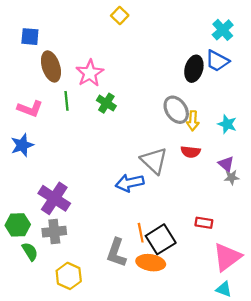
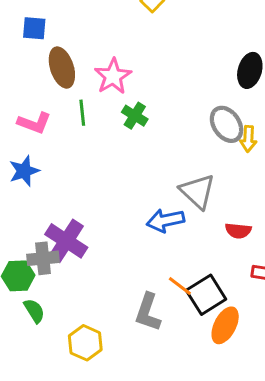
red semicircle: (191, 152) -> (238, 231), moved
gray cross: (54, 232) -> (43, 258), moved
orange line: (141, 233) -> (180, 286), turned -42
orange ellipse: (151, 263) -> (225, 325), moved, turned -72

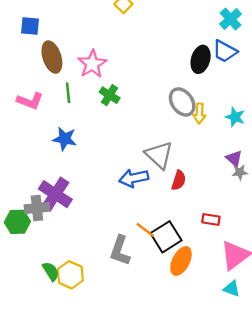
blue star: (24, 171) -> (65, 139), moved, turned 30
red semicircle: (238, 231) -> (179, 180), moved, turned -78
green semicircle: (34, 311) -> (51, 271), moved

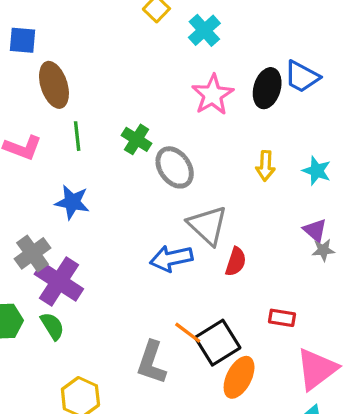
cyan cross: (231, 19) -> (204, 30), moved
pink star: (92, 64) -> (213, 95), moved
gray ellipse: (182, 102) -> (175, 167), moved
gray cross: (37, 208) -> (32, 253), moved, turned -30
green semicircle: (51, 271) -> (52, 326), moved

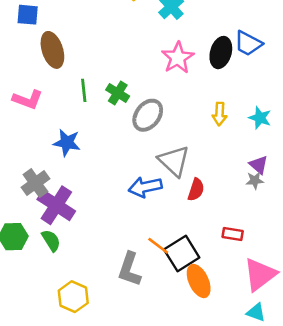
green line: (77, 136) -> (84, 90), moved
gray ellipse: (175, 167) -> (148, 115), turned 72
gray star: (323, 250) -> (255, 180), moved
orange ellipse: (239, 377) -> (199, 281), turned -52

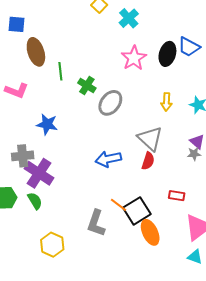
green line: (84, 90) -> (60, 71), moved
gray triangle: (174, 161) -> (150, 139), moved
gray cross: (35, 183) -> (23, 156), turned 30

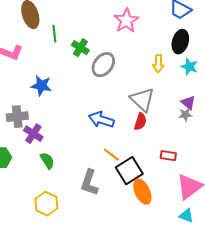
black ellipse: (167, 54) -> (180, 42), moved
blue arrow: (108, 159) -> (101, 120), turned 30
purple cross: (39, 173) -> (33, 134), size x0.7
green semicircle: (35, 201) -> (47, 161), moved
orange line: (119, 205) -> (111, 155), moved

